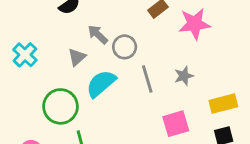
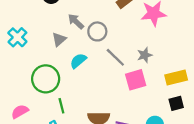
gray line: (147, 79) -> (115, 57), turned -30
cyan semicircle: (101, 84) -> (78, 61), size x0.7
pink square: (176, 124) -> (136, 80), moved

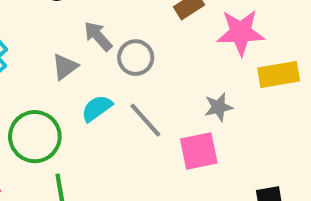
gray line: (115, 57) -> (145, 120), moved
yellow rectangle: (176, 77) -> (279, 75), moved

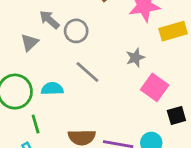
cyan semicircle: (97, 108) -> (52, 89), moved, turned 40
pink square: (199, 151) -> (155, 87), moved, turned -36

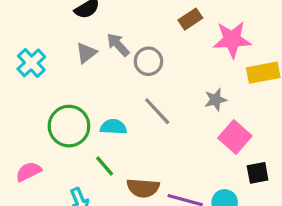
gray triangle: (30, 42) -> (86, 53), moved
green line: (36, 124) -> (105, 166), moved, turned -30

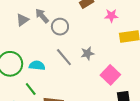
pink star: (232, 40) -> (111, 16), size x0.6
gray star: (216, 100) -> (87, 53), moved

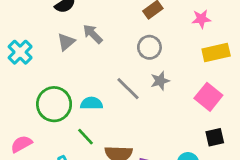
pink star: (111, 16) -> (201, 19), moved
gray circle: (60, 27) -> (149, 47), moved
pink square: (110, 75) -> (208, 97), moved

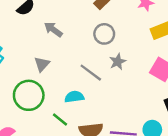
gray triangle: (66, 42) -> (42, 64), moved
cyan semicircle: (92, 103) -> (74, 97), moved

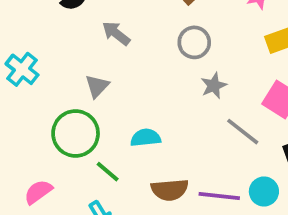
gray line: (91, 73) -> (243, 132), moved
green line: (60, 120) -> (108, 172), moved

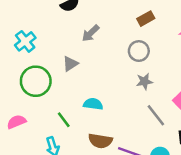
gray arrow: (116, 33) -> (91, 33), turned -96
green circle: (76, 133) -> (36, 81), moved

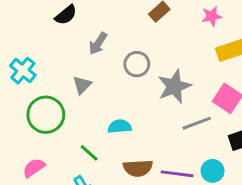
gray circle: (139, 51) -> (137, 64), moved
gray star: (144, 81) -> (174, 86), size x1.6
gray line: (156, 115) -> (197, 123), turned -60

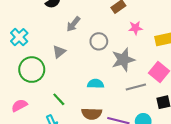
pink star: (212, 16) -> (135, 28), moved
cyan semicircle: (120, 126) -> (96, 84), moved

